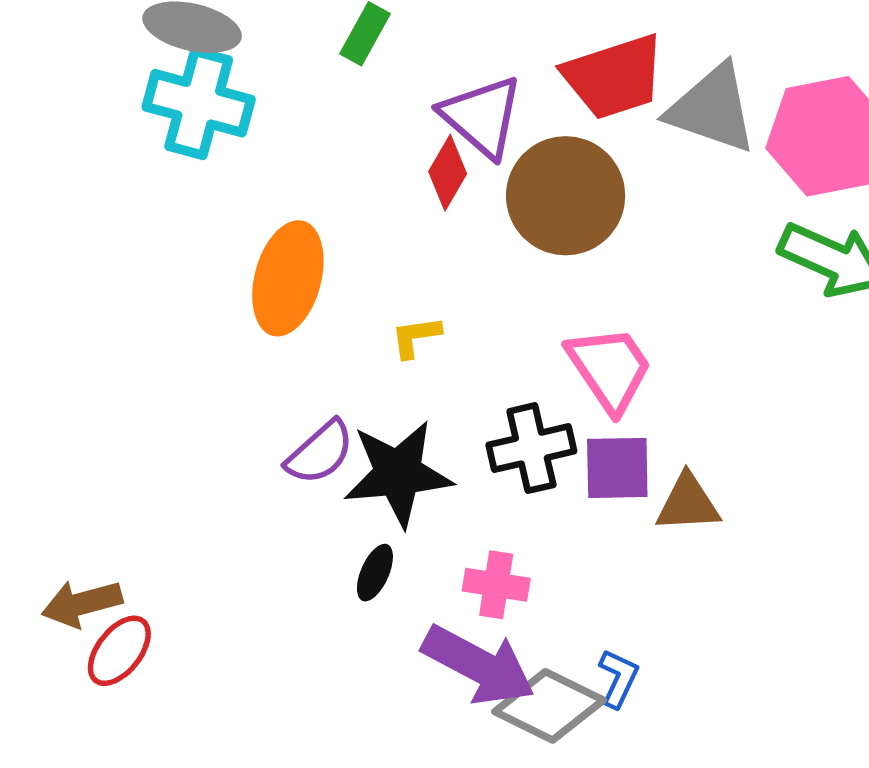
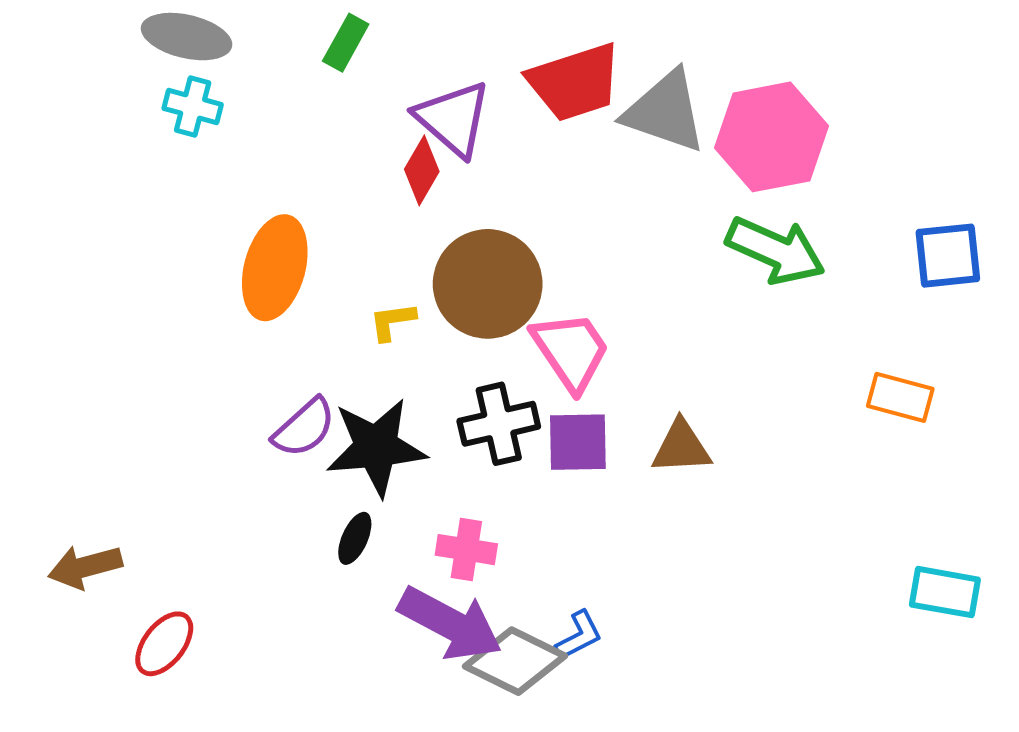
cyan cross: (199, 103) -> (193, 106), size x0.6
brown circle: (566, 196) -> (488, 284), moved
brown triangle: (688, 503) -> (681, 447), moved
red ellipse: (119, 651) -> (164, 644), moved
blue L-shape: (618, 678) -> (579, 636), turned 38

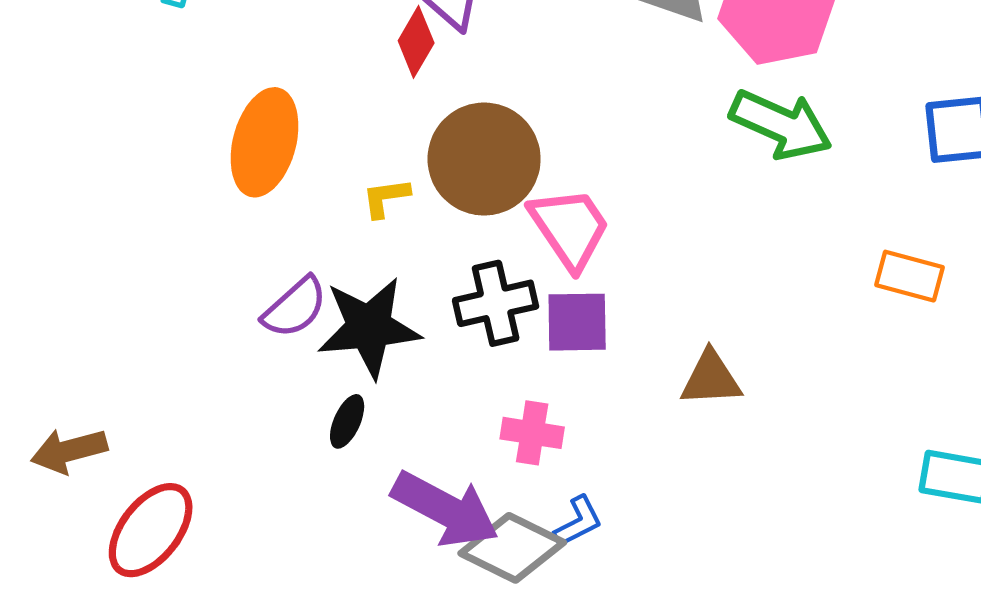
brown triangle: (681, 447) -> (711, 379), moved
pink cross: (466, 550) -> (532, 433), moved
red ellipse: (164, 644) -> (151, 530), size x1.4

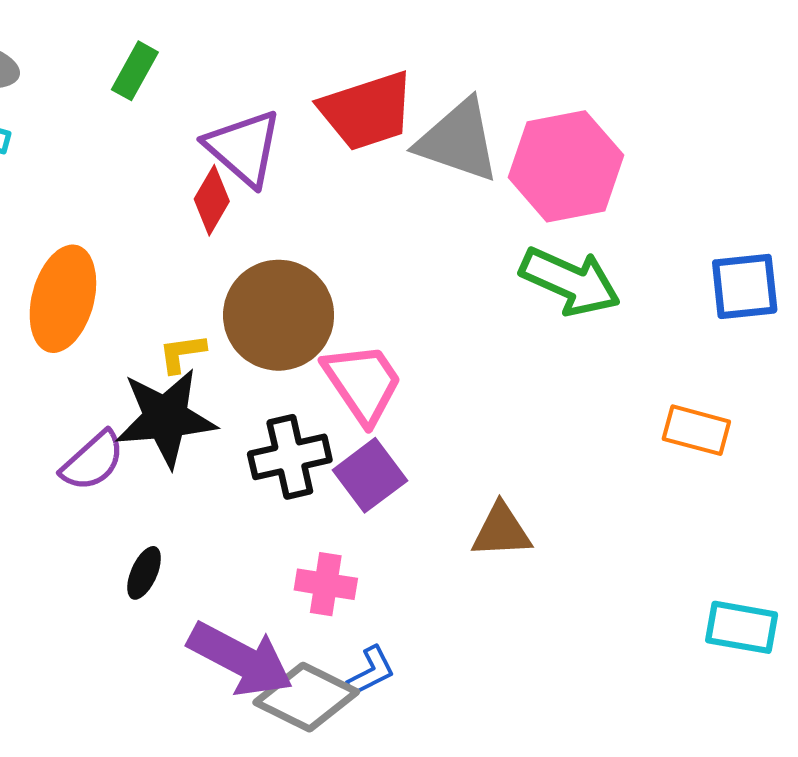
purple square: (577, 322) -> (370, 475), turned -36
black star: (369, 327) -> (166, 418), moved

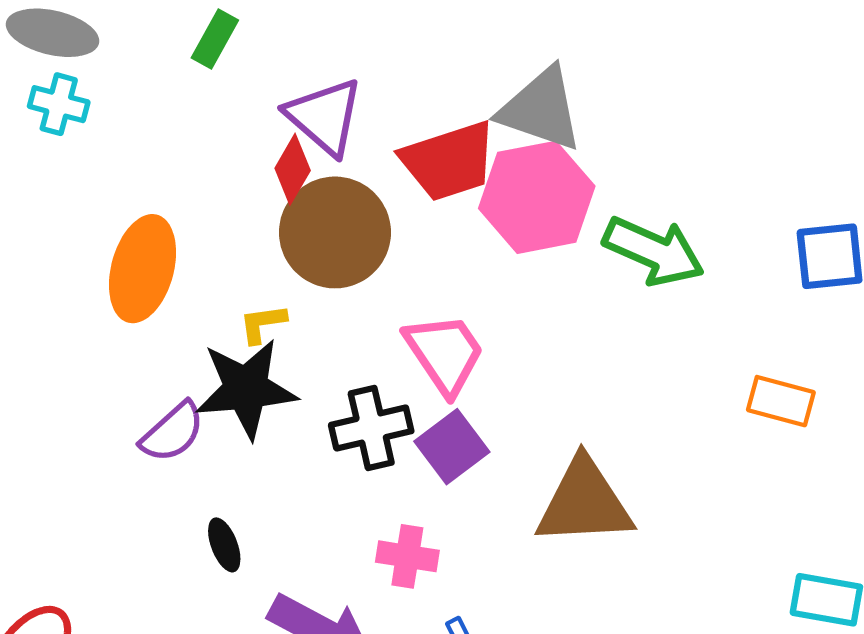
red trapezoid: (367, 111) -> (449, 161), moved
pink hexagon: (566, 166) -> (537, 197), moved
brown circle: (279, 315) -> (335, 232), moved
brown triangle: (501, 531) -> (584, 503), size x1.6
black ellipse: (144, 573) -> (224, 545), turned -45

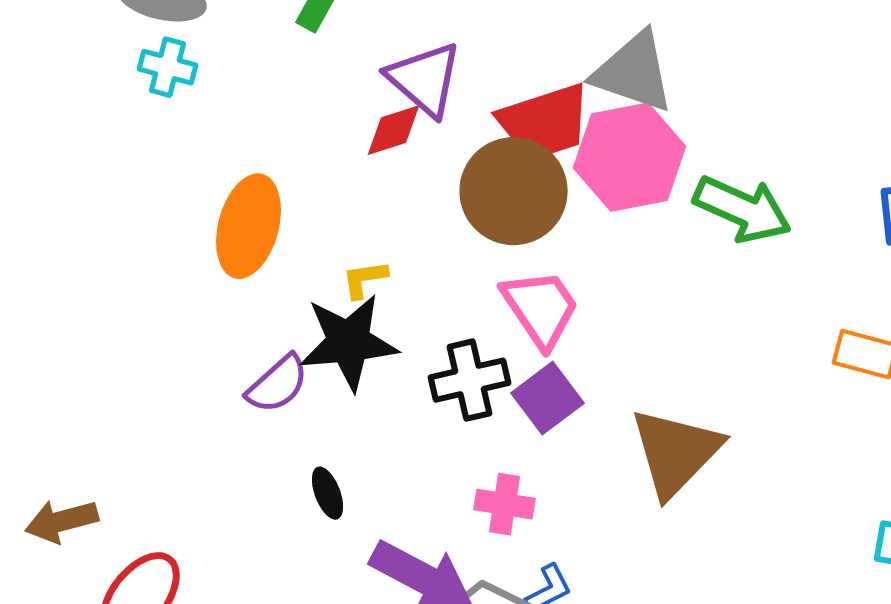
red diamond: (293, 169) -> (394, 130), turned 42
brown circle: (335, 232) -> (514, 191), moved
brown triangle: (584, 503) -> (676, 452), turned -43

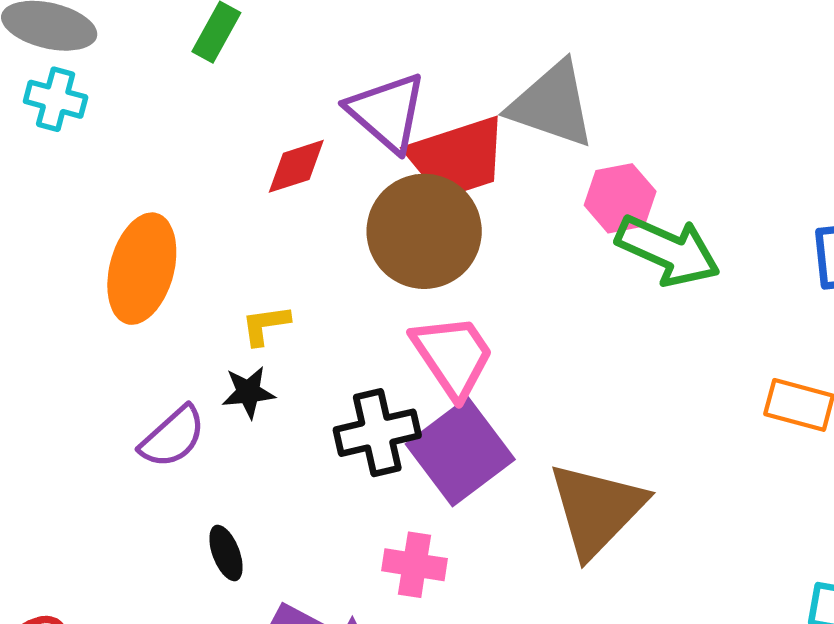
purple triangle: (424, 79) -> (387, 112), moved
pink hexagon: (630, 157) -> (620, 198), moved, size x0.6
black star: (348, 342) -> (248, 392), size x0.5
purple square: (548, 398) -> (460, 452), size x1.4

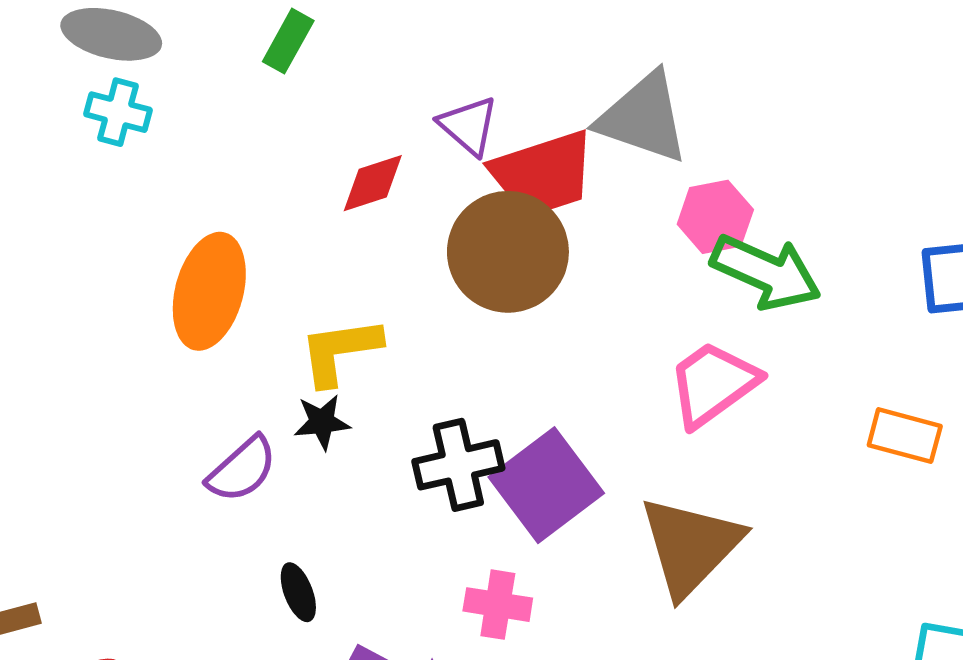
purple triangle: (387, 112) -> (468, 126), size x0.7
yellow L-shape: (265, 325) -> (340, 351), size x1.6
pink trapezoid: (453, 356) -> (713, 384), moved, turned -92

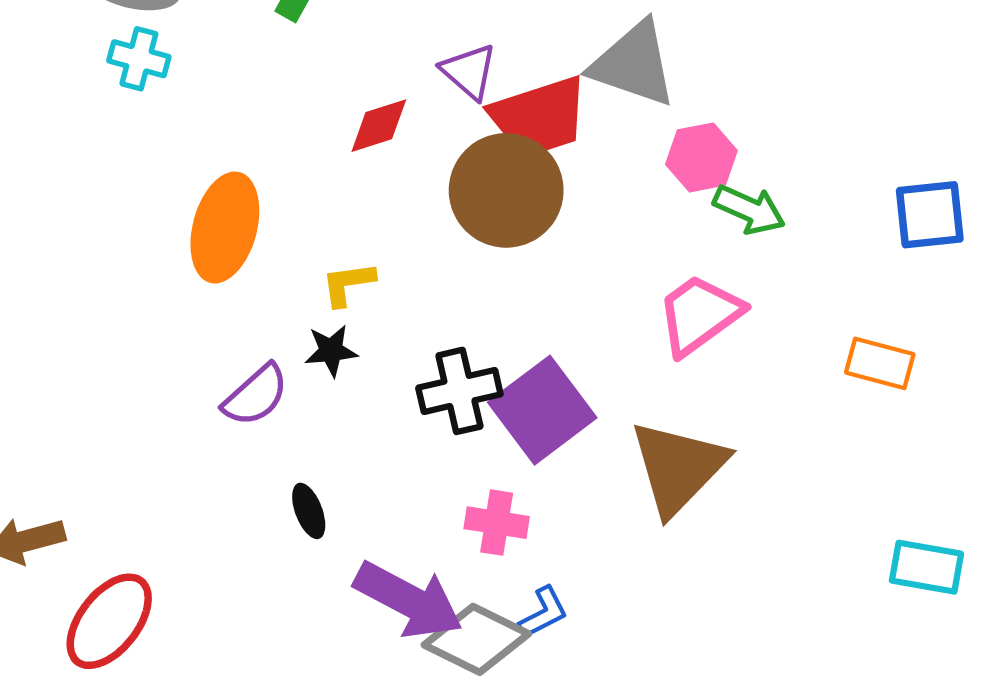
green arrow: (766, 272) -> (749, 209), size x0.7
yellow L-shape: (340, 351) -> (348, 284), size x0.7

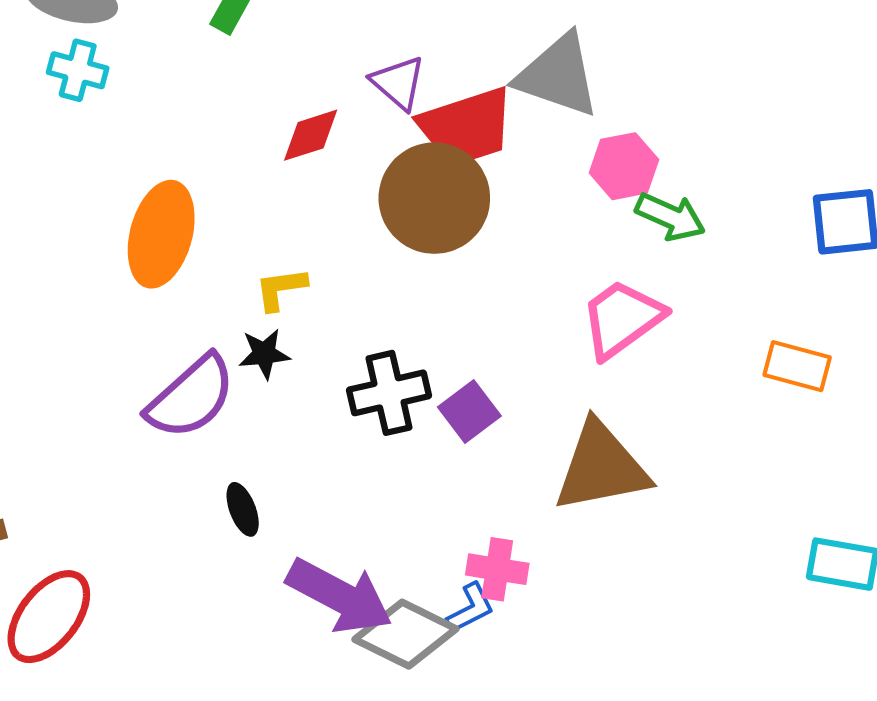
purple semicircle: (256, 395) -> (191, 397), size x1.4
purple square: (542, 410) -> (469, 411), size x0.6
brown triangle: (678, 467) -> (601, 467), turned 35
pink cross: (497, 523) -> (497, 569), moved

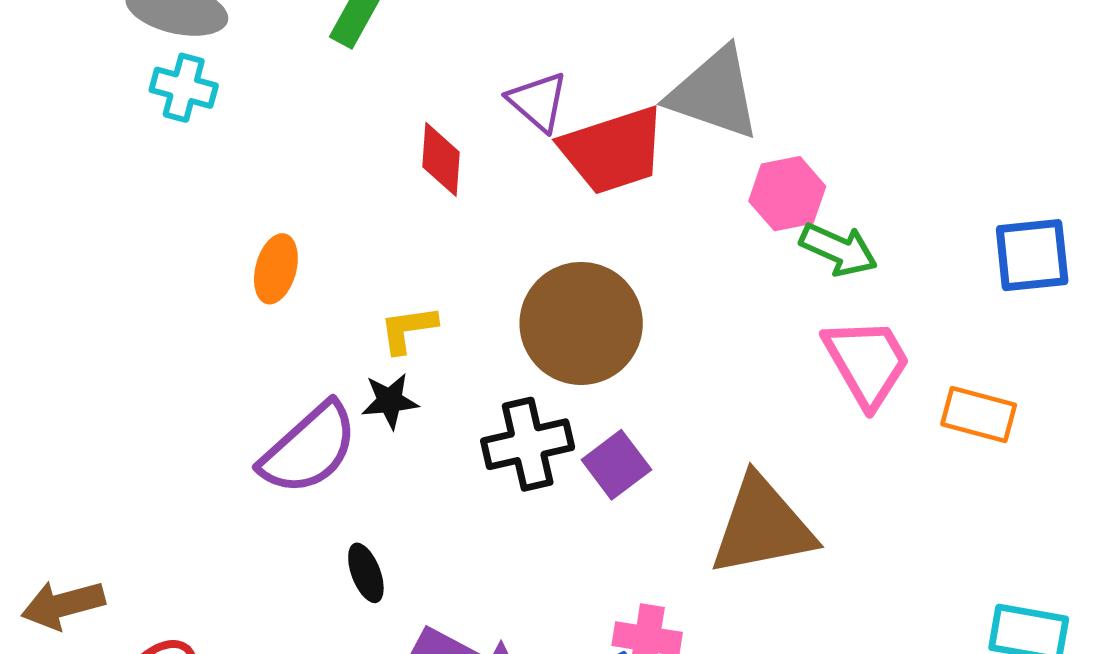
red diamond: (311, 135) -> (441, 159), turned -68
brown circle: (434, 198) -> (581, 323), moved
orange ellipse: (161, 234) -> (276, 269), size x0.6
pink trapezoid: (622, 319) -> (867, 362), moved, turned 96

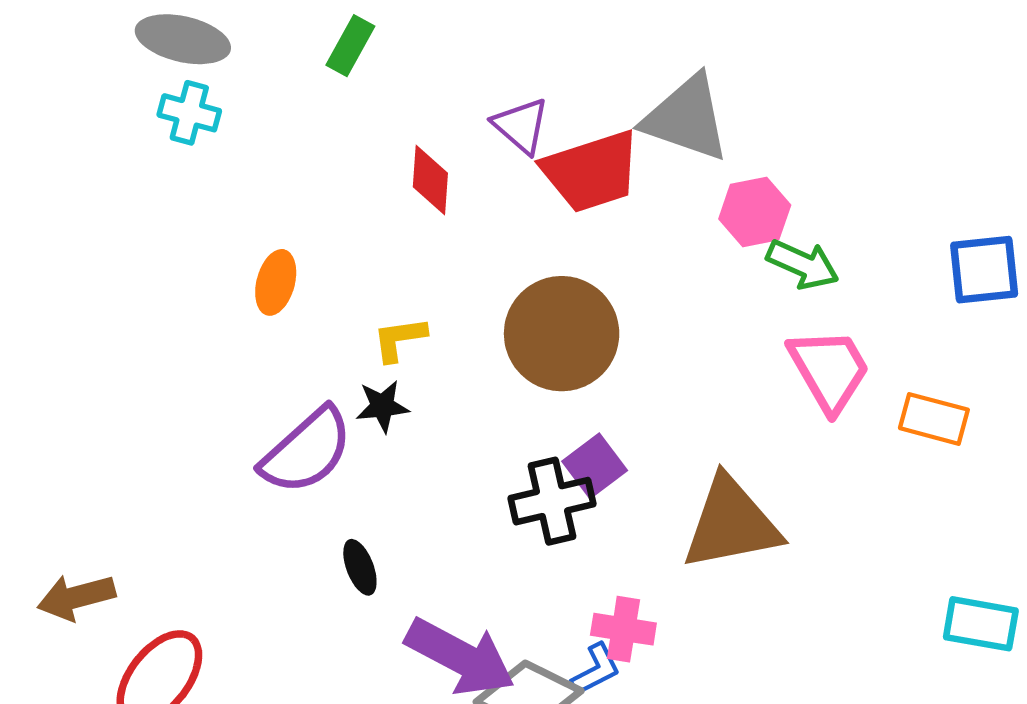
black cross: (528, 444) -> (552, 501), moved

